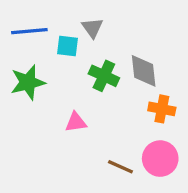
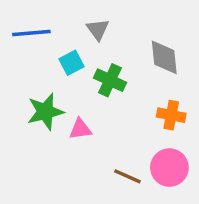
cyan square: (68, 46) -> (72, 63), moved, turned -35
gray diamond: (144, 71) -> (164, 57), moved
green star: (28, 82) -> (45, 112), moved

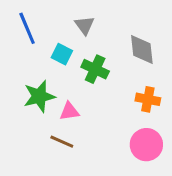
blue line: (31, 33) -> (27, 28), turned 72
cyan square: (72, 63) -> (62, 54), turned -35
brown line: (127, 176) -> (62, 142), moved

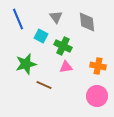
gray diamond: (142, 50) -> (87, 22), moved
pink triangle: (69, 111) -> (66, 67), moved
brown line: (62, 142) -> (44, 85), moved

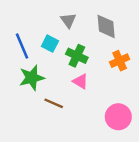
blue line: (18, 19) -> (22, 46), moved
orange cross: (98, 66) -> (120, 61), moved, turned -35
pink triangle: (66, 67) -> (80, 81), turned 40

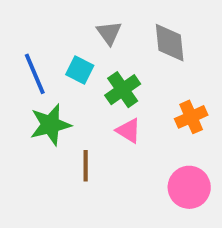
green cross: (77, 56) -> (123, 90), turned 30
orange cross: (120, 61) -> (191, 117), moved
brown line: (54, 103) -> (86, 166), turned 66

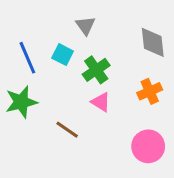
gray diamond: (170, 43) -> (153, 42), moved
green star: (50, 125) -> (21, 102), moved
brown line: (86, 166) -> (67, 130), turned -55

